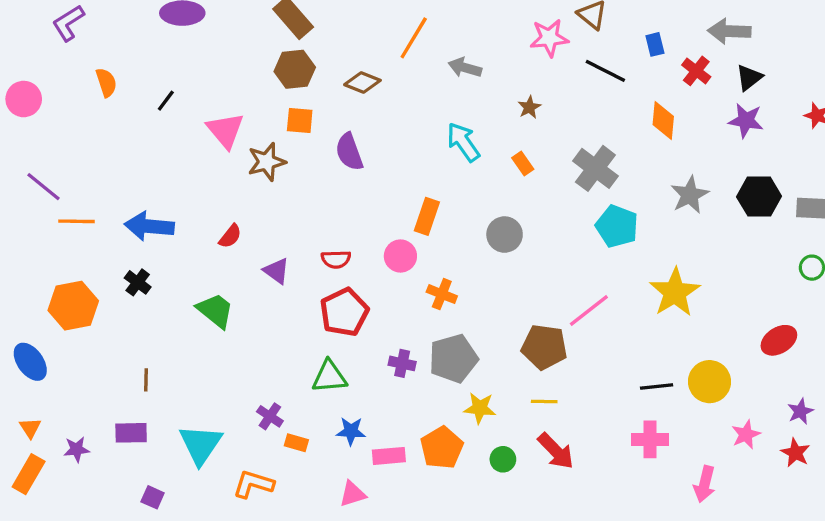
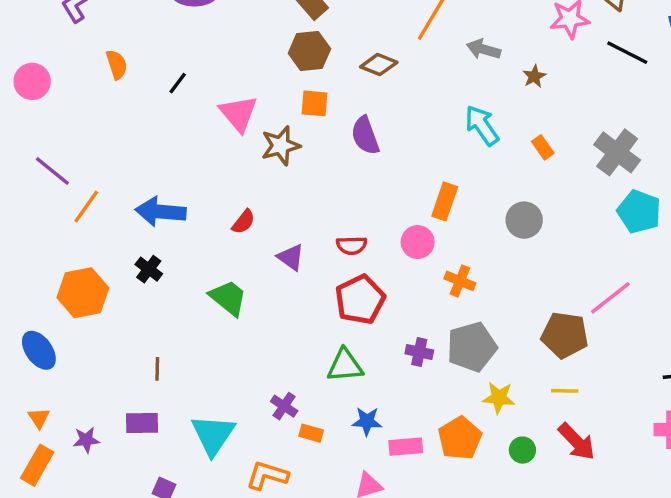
brown star: (529, 107) -> (534, 76), moved
orange line: (77, 221) -> (86, 207), turned -56

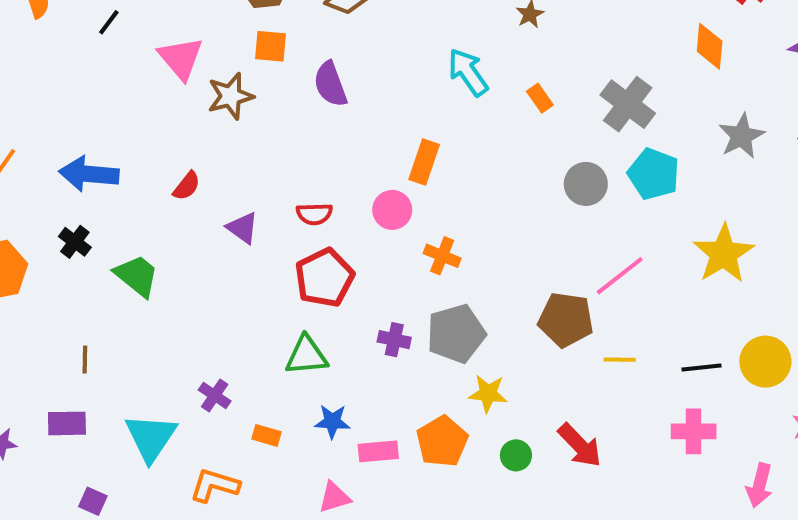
gray circle: (524, 220) -> (586, 184), moved
green trapezoid: (228, 298) -> (137, 276), moved
yellow line: (565, 391) -> (620, 360), moved
purple cross: (284, 406) -> (215, 395), moved

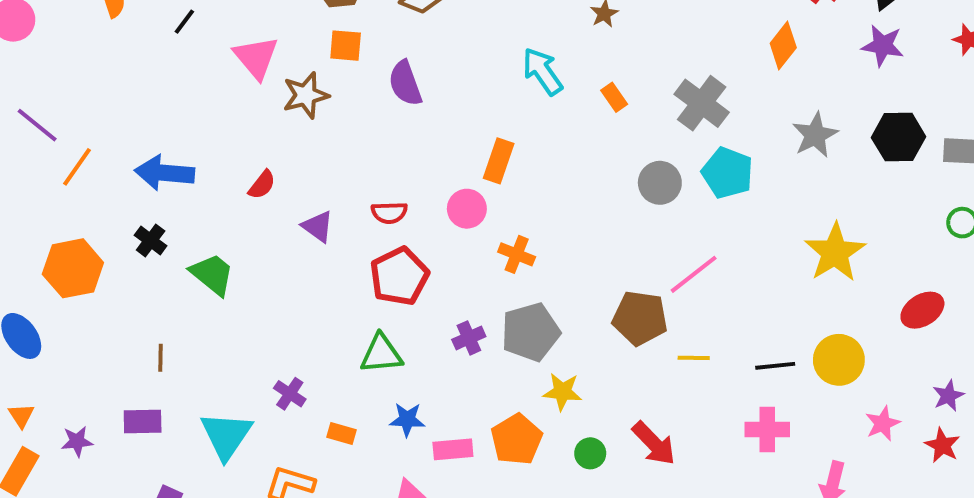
orange diamond: (710, 46) -> (783, 46), turned 33
yellow star: (724, 254) -> (835, 252), moved
purple cross: (394, 340) -> (469, 338), turned -36

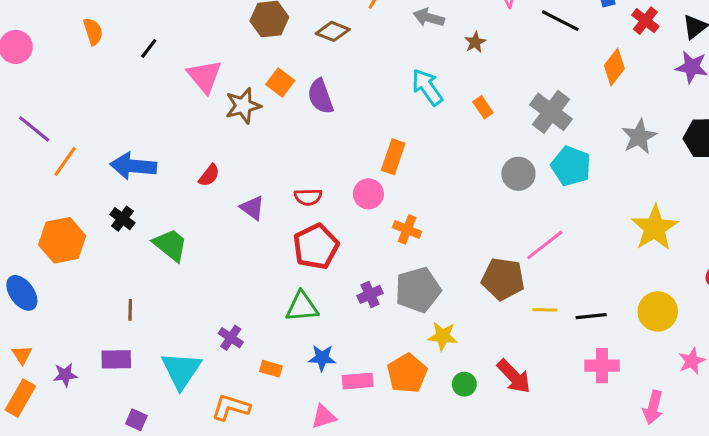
orange square: (346, 46) -> (280, 82), moved, turned 32
black line: (775, 366) -> (591, 316), moved

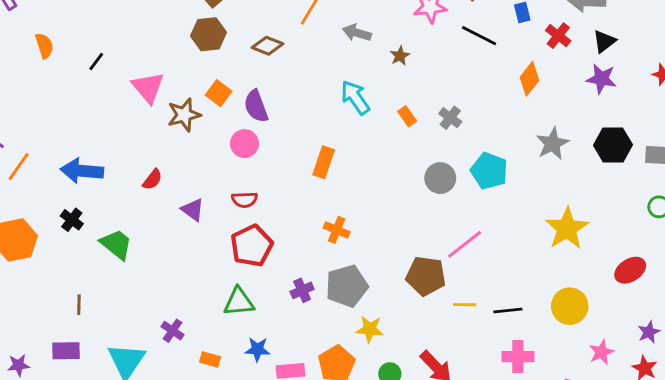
gray cross: (551, 112) -> (450, 118), moved, size x0.6
pink circle: (368, 194) -> (244, 144), moved

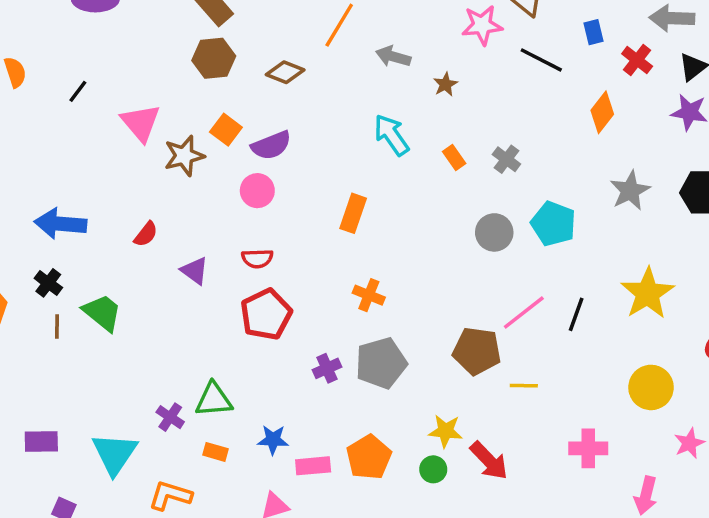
purple semicircle: (256, 106) -> (271, 145), turned -92
green triangle: (239, 302) -> (214, 400), moved
brown line: (79, 305) -> (57, 327), moved
black line: (508, 310) -> (576, 314), moved, turned -64
yellow star: (370, 329) -> (445, 431), moved

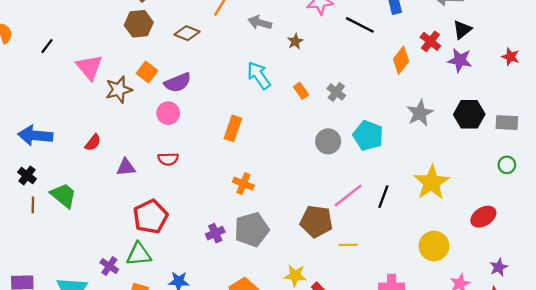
red cross: (637, 60) -> (430, 41), moved
purple triangle: (195, 271) -> (126, 167), turned -42
red pentagon: (266, 314) -> (151, 217), moved

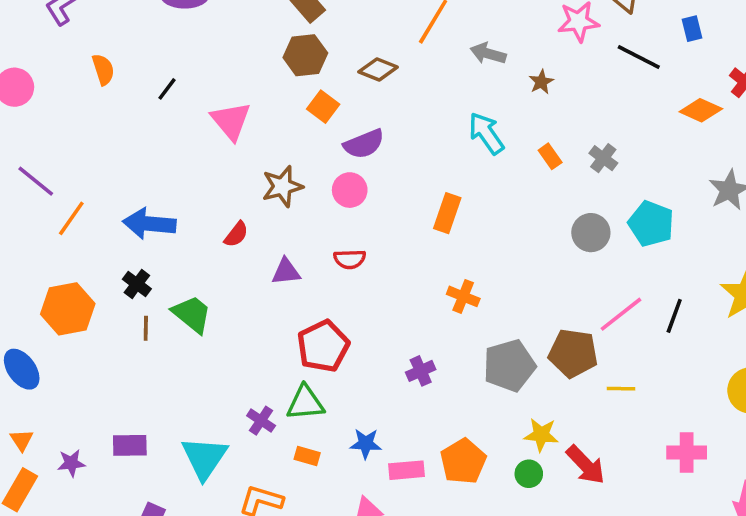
orange diamond: (401, 60) -> (701, 110), turned 76
orange square: (147, 72) -> (323, 107), moved
brown star: (119, 90) -> (282, 186), moved
gray pentagon: (252, 230) -> (509, 366), moved

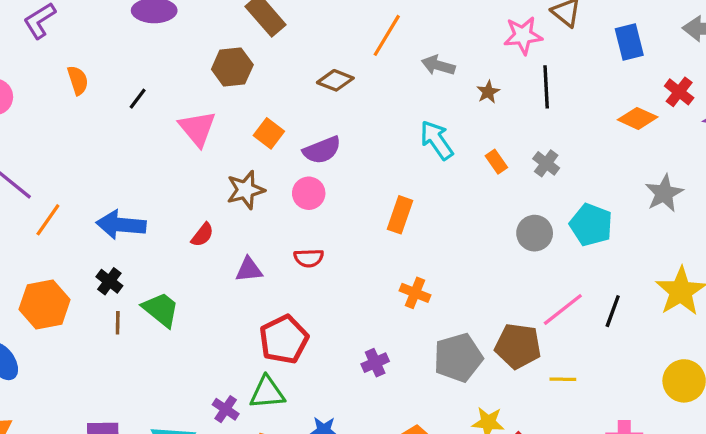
blue rectangle: (692, 29) -> (629, 42), size x1.5
brown hexagon: (305, 55) -> (232, 67), moved
black line: (639, 57) -> (546, 87), moved, turned 60
orange square: (323, 107) -> (269, 133), moved

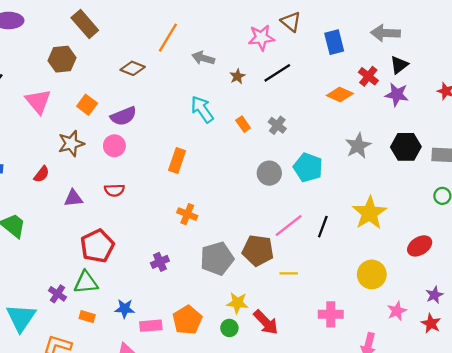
black line: (546, 87) -> (277, 73), turned 60

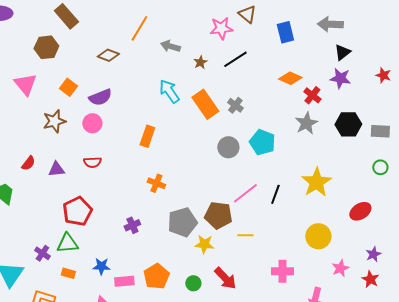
red cross: (368, 76) -> (312, 95), moved
orange rectangle: (243, 124) -> (205, 104), size x2.0
red semicircle: (42, 174) -> (28, 163), moved
yellow star: (237, 303) -> (204, 244), moved

